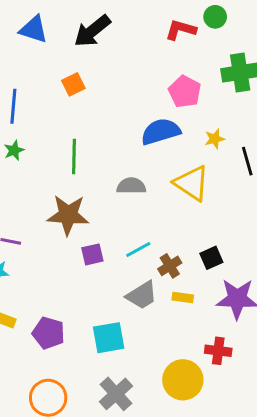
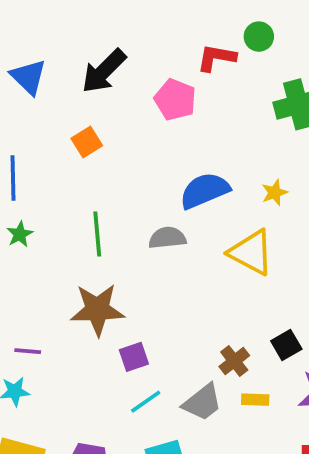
blue triangle: (34, 29) -> (28, 77), turned 32
pink pentagon: (185, 92) -> (175, 100), moved
gray semicircle: (131, 186) -> (167, 238), moved
cyan line: (138, 250) -> (146, 402), moved

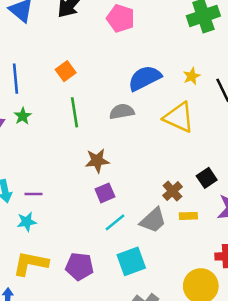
orange square: (87, 142) -> (66, 71), moved
brown star: (97, 310) -> (97, 161), moved, size x0.7

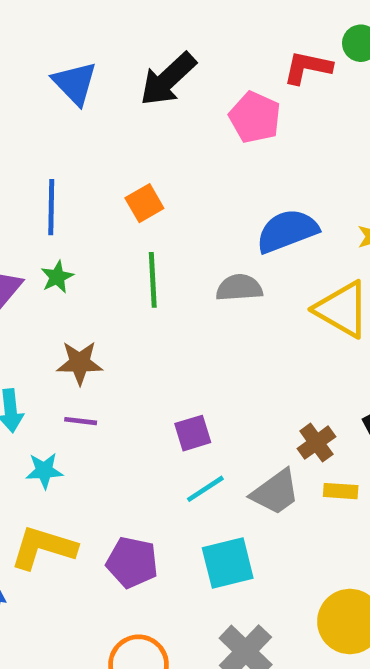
brown star: (97, 161) -> (80, 363), moved
purple line: (33, 194) -> (81, 421), moved

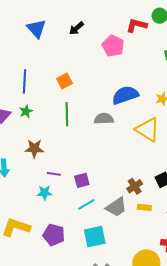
black arrow: (168, 79) -> (76, 28), size x0.6
purple line: (81, 421) -> (54, 174), moved
cyan star: (44, 471) -> (45, 193), moved

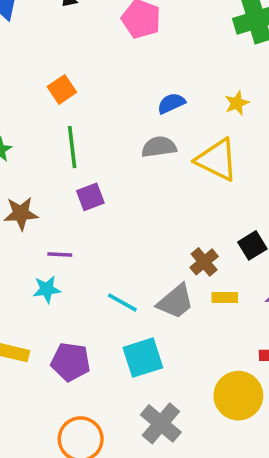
blue semicircle: (125, 95) -> (171, 103), size x0.6
gray semicircle: (104, 119) -> (159, 147), moved
purple square: (82, 180) -> (90, 197), moved
cyan line: (86, 204) -> (122, 302), turned 66

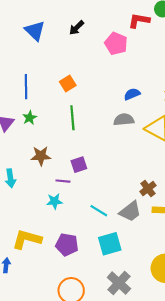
purple square: (90, 197) -> (79, 165), moved

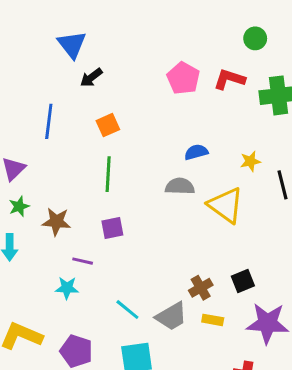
red L-shape: (139, 21) -> (229, 79), moved
black arrow: (77, 28) -> (91, 78), moved
green star: (30, 118) -> (19, 206), moved
purple square: (79, 165) -> (112, 228), moved

